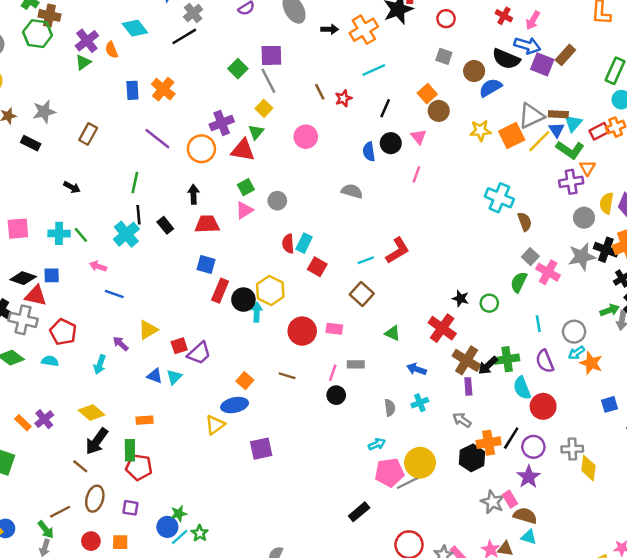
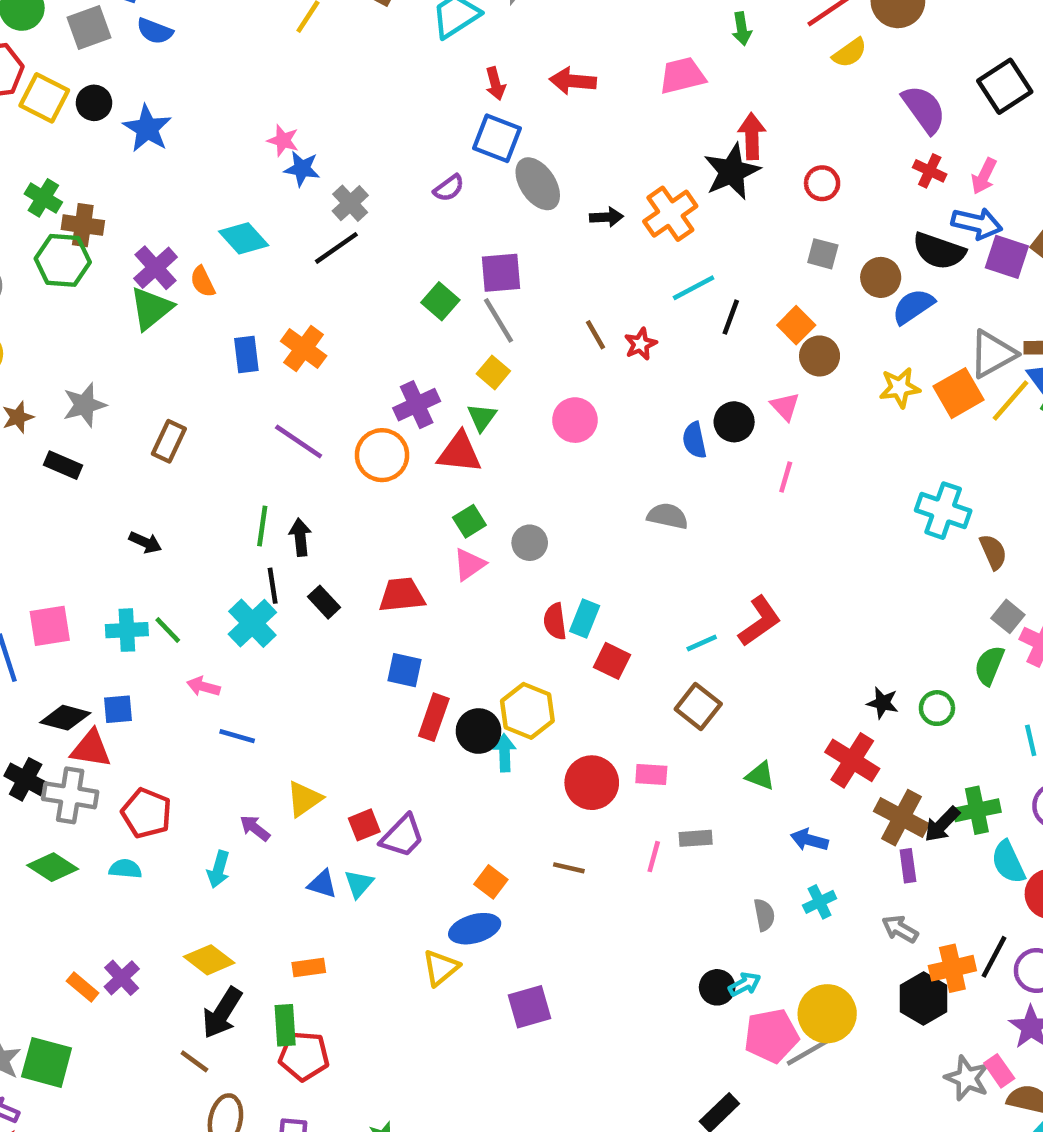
green triangle: (83, 62) -> (151, 308), size x1.5
black line: (385, 108) -> (731, 317), moved
black arrow: (194, 194) -> (300, 537), moved
black circle: (336, 395) -> (717, 987), moved

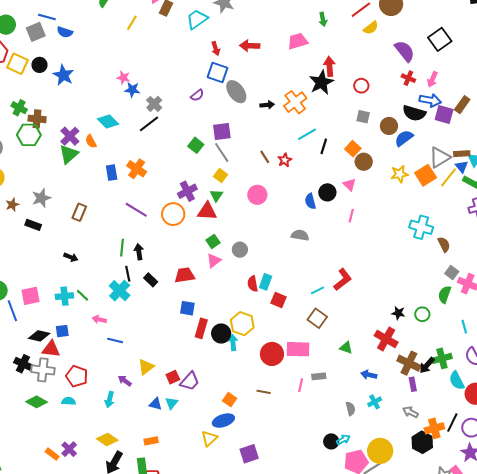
pink rectangle: (651, 774) -> (298, 349), size x1.6

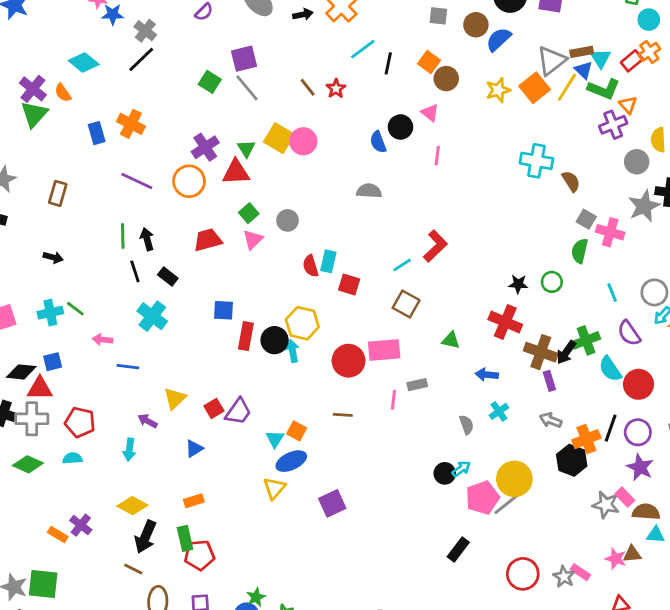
yellow square: (221, 175) -> (279, 138), moved, size x1.5
red trapezoid: (185, 275) -> (208, 240), moved
cyan cross: (120, 291) -> (152, 316), moved
cyan triangle: (172, 403) -> (275, 439), moved
blue triangle: (156, 404) -> (194, 449), turned -40

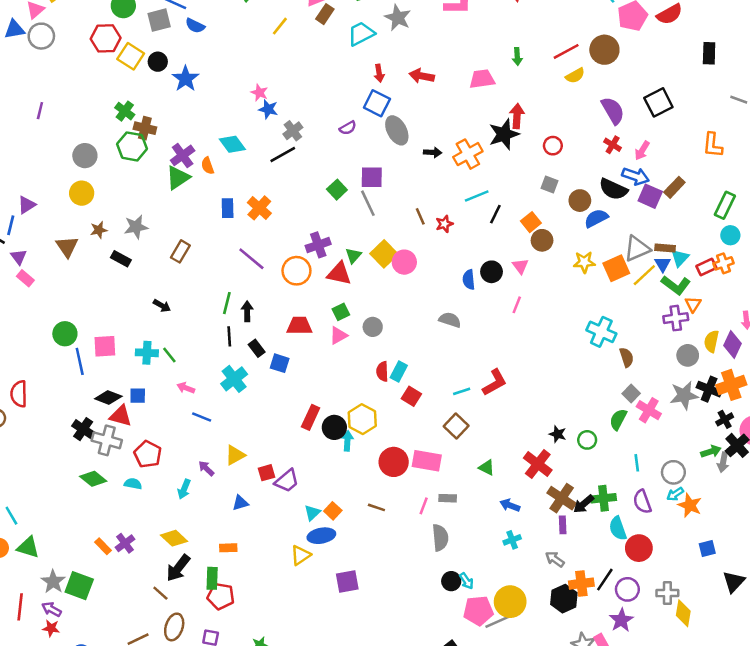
blue square: (223, 310) -> (280, 363), moved
gray semicircle: (466, 425) -> (440, 538), moved, size x1.5
cyan arrow: (461, 469) -> (466, 581), turned 78

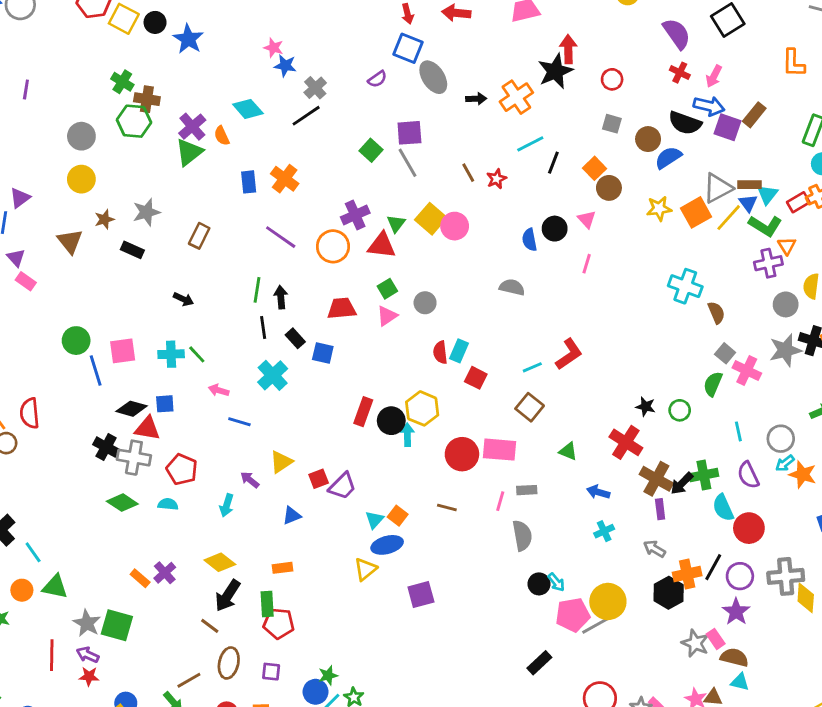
gray cross: (667, 593) -> (786, 576), size x1.4

